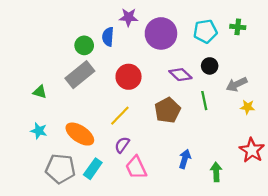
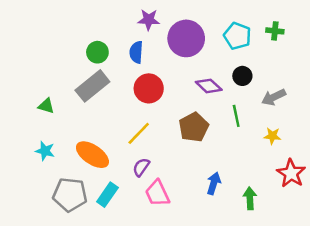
cyan pentagon: (205, 31) -> (237, 36), turned 30
blue semicircle: (108, 37) -> (136, 52), moved
yellow star: (247, 107) -> (272, 136), moved

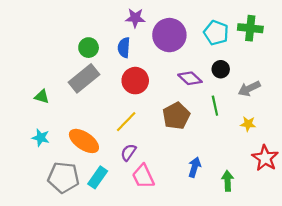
green cross: (275, 31) -> (250, 28), size x1.5

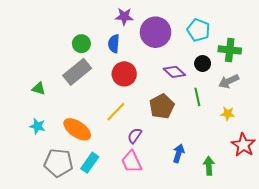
green cross: (250, 28) -> (230, 50), moved
purple semicircle: (128, 152) -> (135, 136), moved

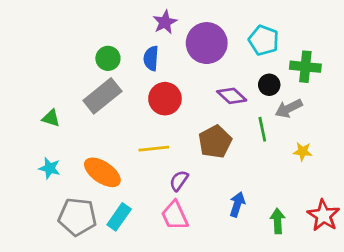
purple star: (124, 16) -> (165, 22), turned -30
gray arrow: (229, 81) -> (289, 108), moved
yellow line: (116, 112) -> (154, 149), turned 40
red star: (243, 145) -> (323, 215), moved

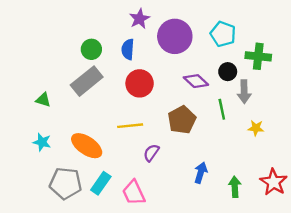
gray arrow: (289, 108) -> (244, 92), turned -65
pink trapezoid: (175, 215) -> (134, 193), moved

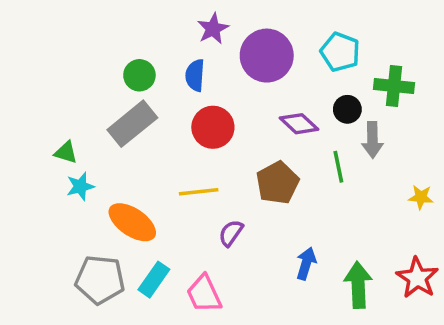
yellow star: (256, 128) -> (421, 197), moved
cyan star: (42, 142) -> (80, 186), moved, turned -30
green arrow: (235, 187) -> (358, 285), size x1.4

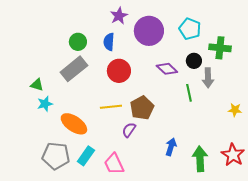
brown pentagon: (277, 183) -> (142, 108), moved

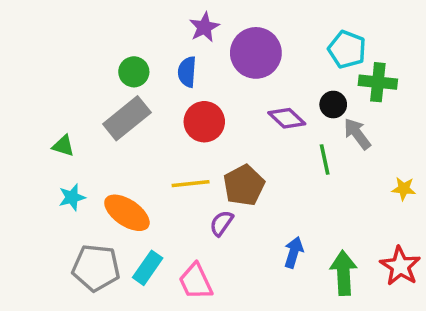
cyan pentagon: (190, 29) -> (347, 50), moved
gray arrow: (208, 78) -> (357, 134), turned 144
cyan star: (45, 104) -> (72, 197), moved

